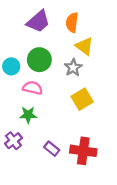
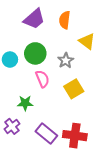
yellow triangle: (84, 46) -> (87, 41), moved
pink semicircle: (33, 88) -> (42, 79), moved, turned 54
purple rectangle: (52, 149) -> (46, 133), size x1.5

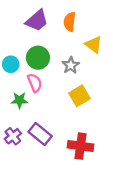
pink semicircle: (42, 79) -> (35, 83), moved
green star: (25, 103) -> (19, 100), moved
purple rectangle: (46, 133) -> (40, 134), moved

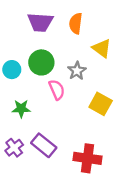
purple trapezoid: (37, 21) -> (40, 22), turned 45
pink semicircle: (35, 83) -> (57, 90), moved
yellow square: (79, 96) -> (101, 104), moved, turned -30

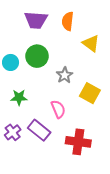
gray star: (77, 71) -> (65, 75), moved
pink semicircle: (57, 90) -> (58, 109), moved

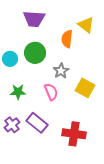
orange semicircle: (68, 21) -> (67, 39), moved
yellow triangle: (91, 43) -> (86, 25), moved
pink semicircle: (58, 109) -> (51, 92), moved

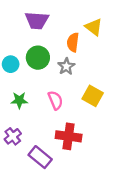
gray star: (61, 71) -> (66, 66), moved
purple rectangle: (37, 123) -> (40, 157), moved
red cross: (74, 134) -> (69, 136), moved

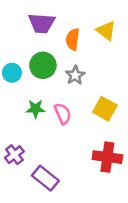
orange semicircle: (73, 42) -> (73, 39), moved
green star: (19, 100) -> (35, 109), moved
red cross: (69, 136) -> (107, 157), moved

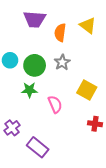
green circle: (43, 65) -> (35, 65), moved
pink semicircle: (63, 114) -> (55, 104), moved
red cross: (107, 157) -> (95, 124), moved, size x0.6

